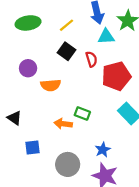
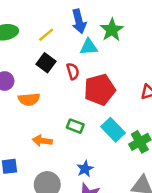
green rectangle: (82, 113) -> (75, 126), moved

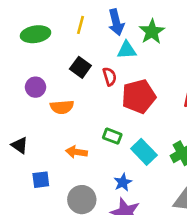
yellow line: (46, 35) -> (80, 25), moved, turned -35
cyan rectangle: (113, 130) -> (144, 152), moved

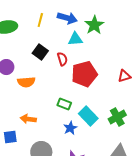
blue arrow: (116, 22) -> (67, 18), turned -60
orange arrow: (77, 152) -> (28, 119), moved
blue star: (123, 182) -> (70, 128), moved

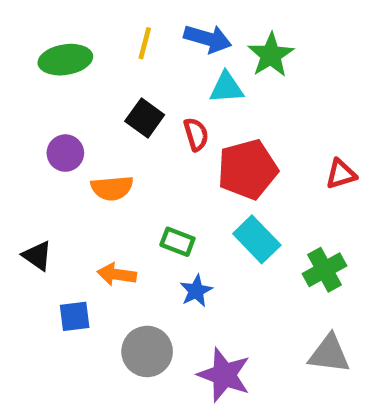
green rectangle: (64, 104) -> (177, 242), moved
cyan rectangle: (88, 116) -> (257, 239), moved
blue star: (70, 128) -> (196, 291), moved

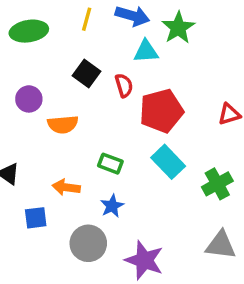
blue star: (196, 291) -> (112, 206), moved

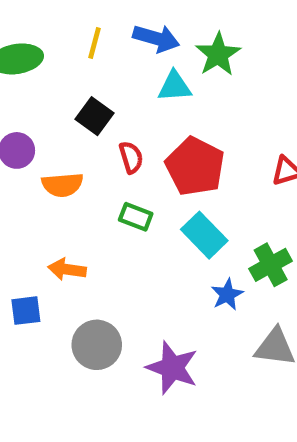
red semicircle: (124, 85) -> (131, 157), moved
red pentagon: (161, 111) -> (195, 166), turned -30
green rectangle: (110, 164) -> (136, 217), moved
blue star: (112, 206) -> (227, 295), moved

